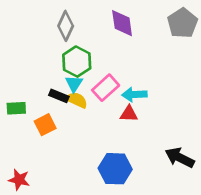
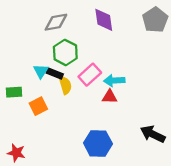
gray diamond: (66, 26) -> (56, 22), turned 55
cyan triangle: (74, 84) -> (41, 71), moved
black rectangle: (59, 96) -> (55, 73), moved
yellow semicircle: (77, 100) -> (65, 85), turned 48

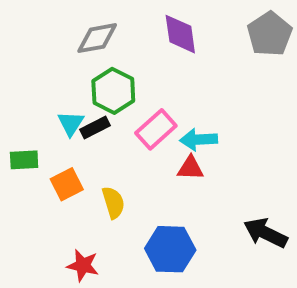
black rectangle: (55, 73) -> (95, 127), turned -49
yellow semicircle: (65, 85) -> (113, 203), moved
red star: (16, 153) -> (83, 265), moved

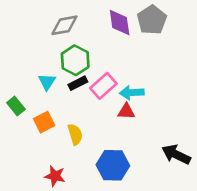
gray pentagon: (270, 34) -> (152, 20), moved
black rectangle: (95, 127) -> (78, 83), moved
green rectangle: (24, 160) -> (16, 106), turned 54

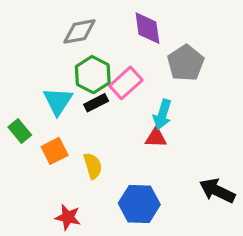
gray pentagon: (152, 20) -> (186, 63), moved
cyan triangle: (47, 82) -> (58, 101), size x1.4
pink rectangle: (103, 86) -> (126, 83), moved
cyan arrow: (132, 93) -> (162, 114), turned -70

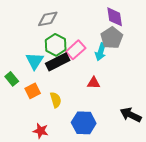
purple diamond: (147, 28) -> (115, 17), moved
black rectangle: (96, 103) -> (58, 62), size x1.6
cyan arrow: (162, 114) -> (101, 52), moved

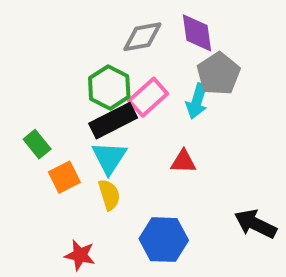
purple diamond: (115, 17) -> (197, 33), moved
gray diamond: (48, 19) -> (142, 37), moved
cyan triangle: (35, 61) -> (109, 158), moved
green rectangle: (12, 79) -> (37, 144), moved

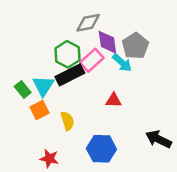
purple diamond: (197, 33) -> (107, 42), moved
cyan arrow: (197, 101) -> (122, 63), turned -65
cyan triangle: (109, 158) -> (43, 86), moved

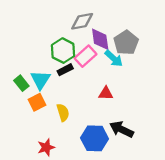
black rectangle: (70, 75) -> (65, 70), size x0.6
black arrow: (158, 139) -> (122, 129), moved
red star: (49, 159) -> (46, 147), turned -30

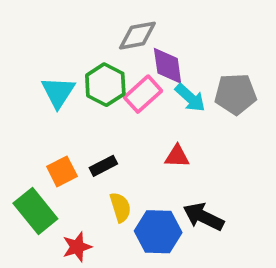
gray pentagon: (126, 43) -> (235, 94), moved, turned 30
black rectangle: (65, 70) -> (103, 166), moved
cyan triangle: (40, 80) -> (58, 92), moved
green rectangle: (21, 83) -> (35, 211), moved, size x1.6
yellow semicircle: (63, 112) -> (120, 207), moved

